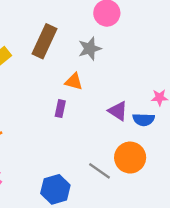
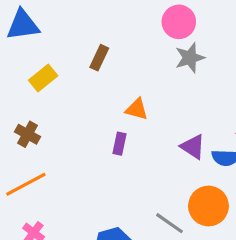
brown rectangle: (44, 41) -> (99, 58), size x0.6
gray star: (90, 49) -> (190, 58), moved

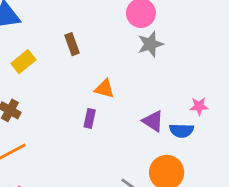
brown rectangle: (99, 58) -> (72, 44), turned -45

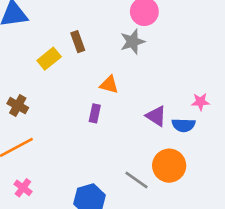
gray star: (150, 44) -> (133, 42), moved
yellow rectangle: (23, 62) -> (49, 59), moved

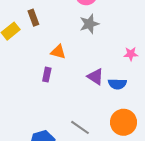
gray star: (133, 42) -> (89, 24), moved
pink star: (200, 102) -> (131, 54), moved
orange circle: (169, 166) -> (124, 122), moved

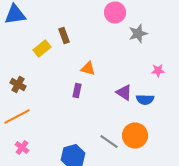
gray star: (89, 24) -> (138, 34), moved
orange circle: (124, 122) -> (135, 136), moved

